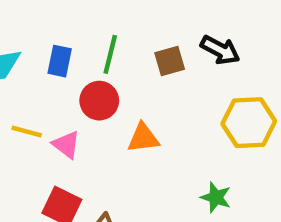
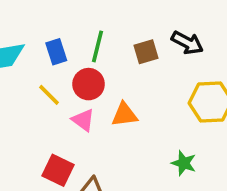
blue rectangle: (60, 61) -> (56, 52), turned -30
yellow line: (27, 131) -> (49, 95), moved, turned 30
pink triangle: (66, 145) -> (83, 120), moved

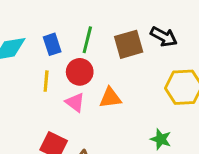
brown square: (146, 52) -> (129, 44), size x1.4
yellow line: (49, 95) -> (46, 81), turned 50

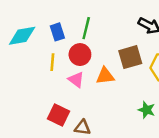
brown square: (129, 44) -> (130, 57), moved

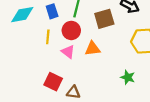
brown square: (130, 57) -> (104, 19), moved

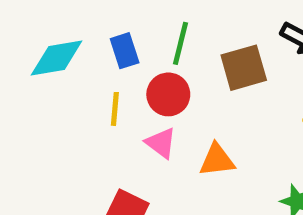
orange triangle: (93, 49) -> (217, 160), moved

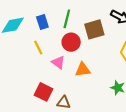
red circle: (168, 94) -> (71, 42), moved
yellow line: (115, 109) -> (38, 47), turned -32

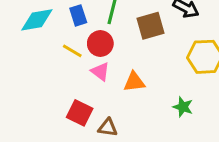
red circle: (71, 42) -> (100, 44), moved
yellow line: (38, 47) -> (72, 51), turned -32

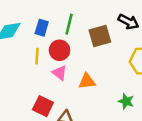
blue rectangle: (78, 15) -> (42, 28), turned 35
yellow line: (72, 51) -> (37, 56), turned 63

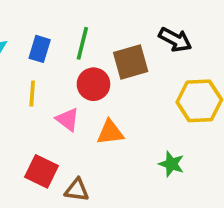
red circle: (60, 50) -> (93, 84), moved

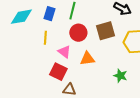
brown square: (131, 62) -> (105, 31), moved
red square: (42, 171) -> (58, 72), moved

